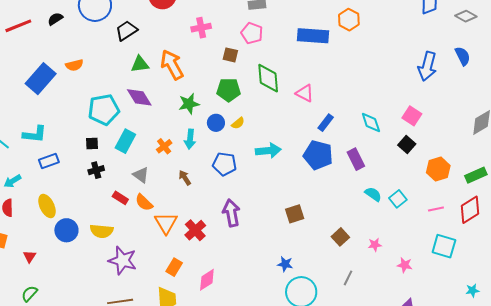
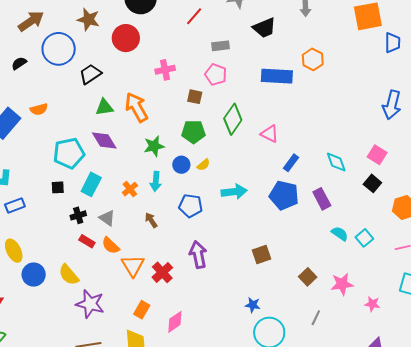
green diamond: (268, 78) -> (233, 119), turned 40
black cross: (96, 170) -> (78, 215), moved
yellow semicircle: (102, 231) -> (69, 275), turned 45
pink star: (375, 245) -> (342, 284), size x1.6

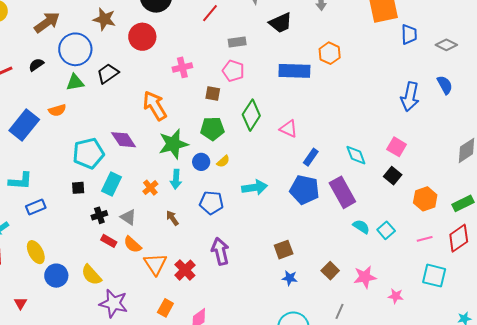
green triangle: (104, 107) -> (75, 82), moved
green star: (154, 146) -> (173, 144), size x1.4
purple rectangle: (322, 199) -> (342, 192), size x1.4
blue star: (253, 305) -> (290, 278), moved

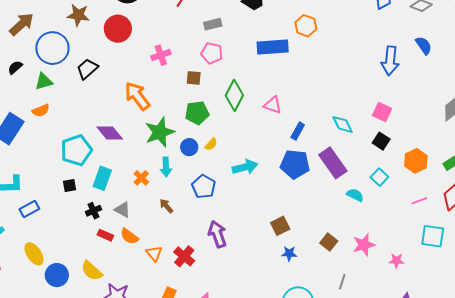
green triangle: (75, 82) -> (44, 81), moved
blue pentagon: (211, 203) -> (204, 187), turned 30
cyan square: (386, 230) -> (379, 177), moved
orange triangle: (155, 264) -> (154, 253), size x0.7

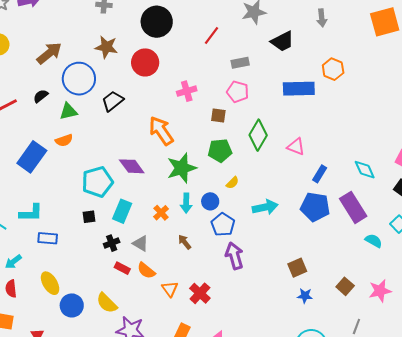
blue circle: (189, 147) -> (210, 201), moved
blue rectangle: (29, 209) -> (48, 238), turned 30
purple arrow: (217, 234) -> (234, 256), moved

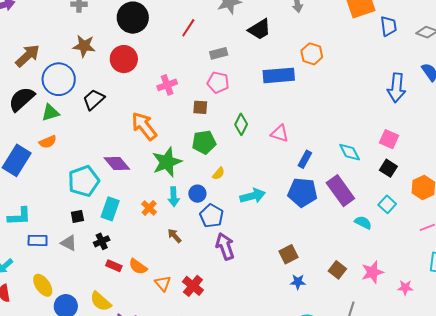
black semicircle: (41, 96) -> (22, 99), size x1.8
green diamond: (258, 135) -> (241, 124), size x0.7
gray triangle: (141, 243) -> (69, 243), moved

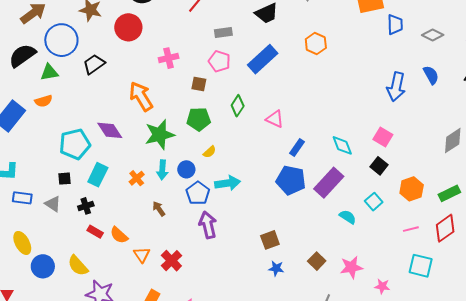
blue rectangle: (279, 75) -> (263, 59), moved, turned -44
purple rectangle: (340, 191) -> (329, 183), turned 72
cyan arrow: (253, 196) -> (228, 183), moved

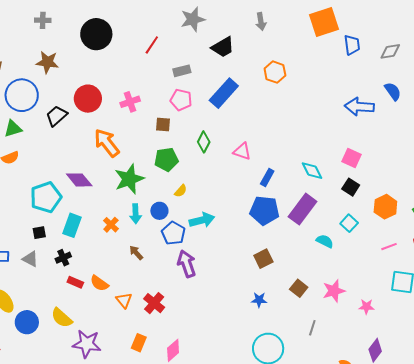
red circle: (128, 27) -> (88, 99), moved
gray diamond: (433, 35) -> (390, 51), turned -30
blue arrow: (396, 87) -> (359, 107), turned 88
brown square: (270, 240) -> (263, 259), moved

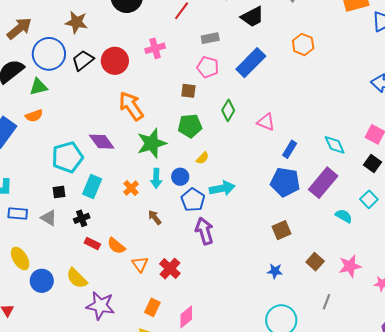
pink cross: (130, 102) -> (155, 48), moved
black trapezoid: (57, 116) -> (83, 60), moved

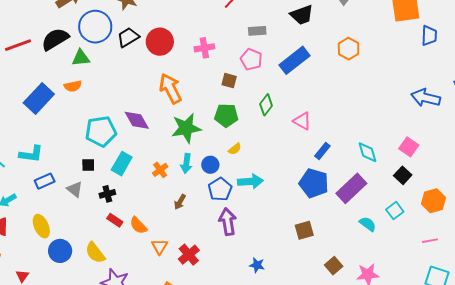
pink cross: (155, 48) -> (204, 48), moved
blue rectangle: (18, 213) -> (45, 181), turned -36
brown arrow: (155, 217) -> (180, 202), turned -119
blue star: (275, 271) -> (257, 265), moved

